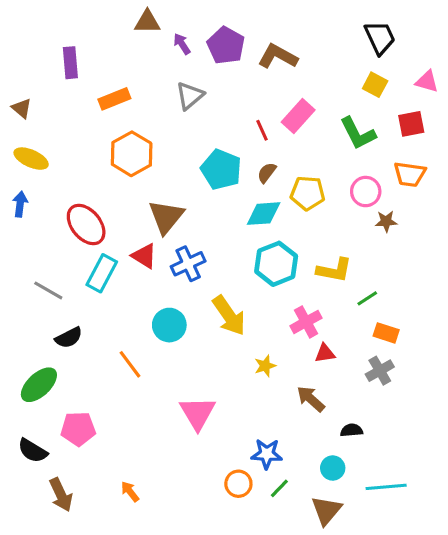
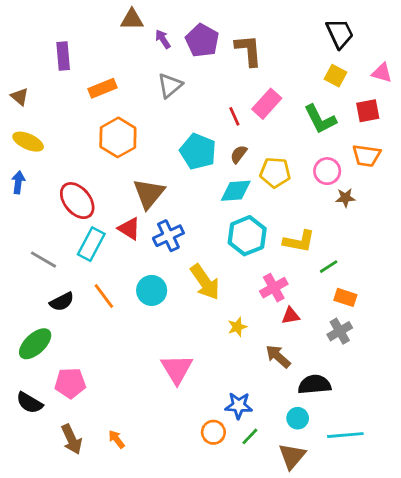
brown L-shape: (278, 56) -> (249, 50), turned 56
orange line: (130, 364) -> (104, 296), moved
black semicircle: (352, 430) -> (314, 384), size x1.6
brown arrow: (61, 495) -> (72, 439), moved

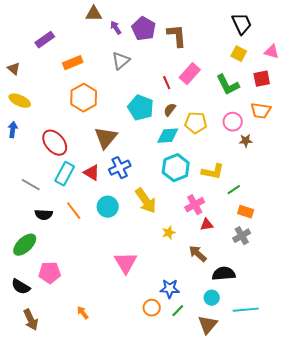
purple rectangle: (63, 56) -> (45, 40), turned 60
red triangle: (129, 229) -> (92, 173), moved
black semicircle: (62, 302) -> (44, 215), turned 30
brown arrow: (72, 439) -> (31, 320), moved

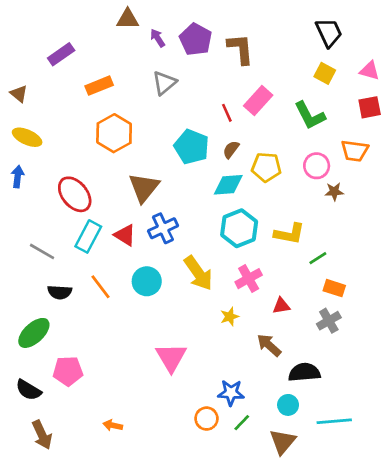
red square: (262, 79) -> (370, 107), moved
pink cross: (195, 205) -> (249, 279), moved
orange arrow: (83, 313) -> (113, 425), turned -40

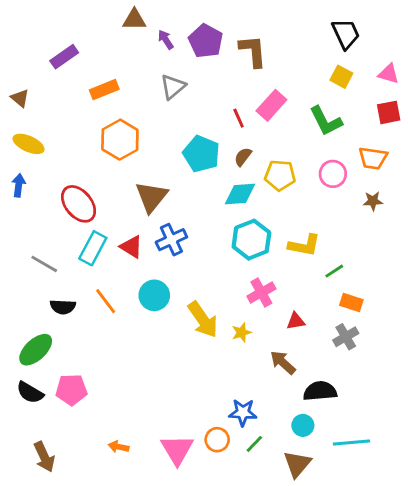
brown star: (334, 192) -> (373, 201), moved
yellow arrow: (198, 273) -> (203, 320), moved
pink triangle: (171, 357) -> (177, 450), moved
black semicircle: (28, 390) -> (30, 393), moved

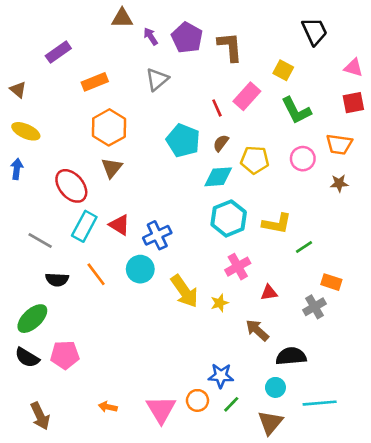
yellow square: (341, 77) -> (283, 70), moved
brown triangle: (151, 197) -> (112, 168), moved, size x0.7
blue cross: (171, 240) -> (157, 235), moved
orange rectangle: (351, 302) -> (331, 282), moved

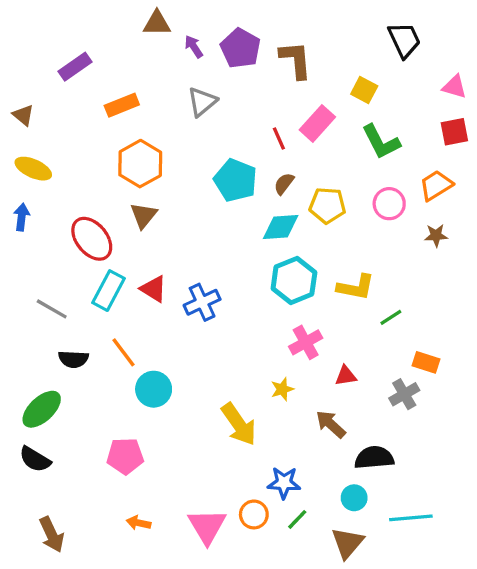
orange trapezoid: (339, 144) -> (436, 185), turned 140
cyan circle: (140, 269) -> (154, 389), moved
yellow arrow: (184, 291) -> (239, 424), moved
pink pentagon: (65, 355) -> (125, 456), moved

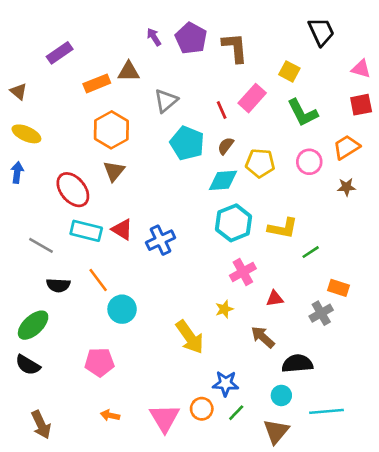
brown triangle: (157, 23) -> (129, 71), moved
gray triangle: (202, 102) -> (166, 101), moved
cyan rectangle: (108, 291) -> (86, 231), turned 76

